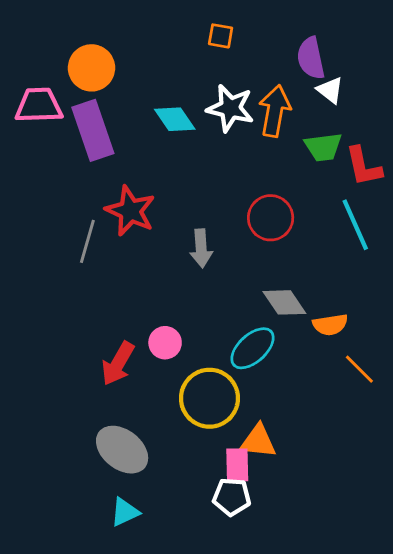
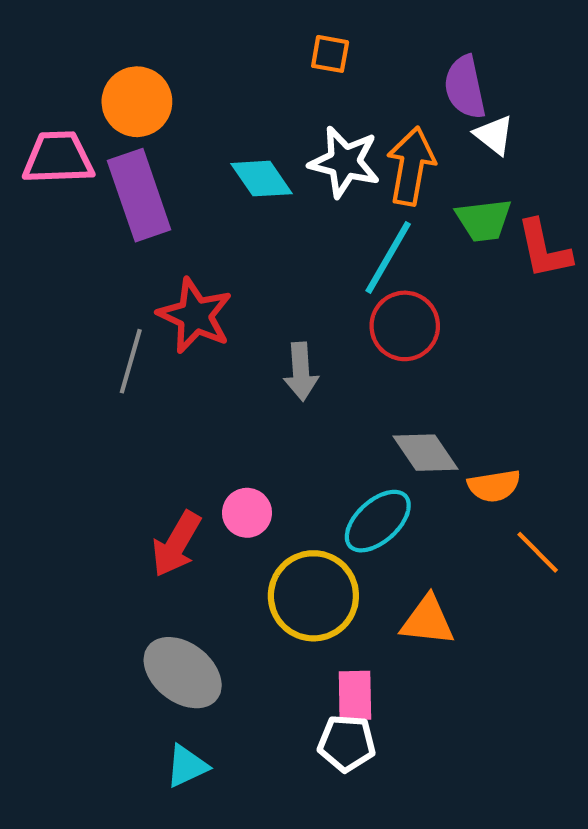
cyan line: (355, 225) -> (388, 257), moved, turned 54
orange triangle: (258, 441) -> (428, 621), moved

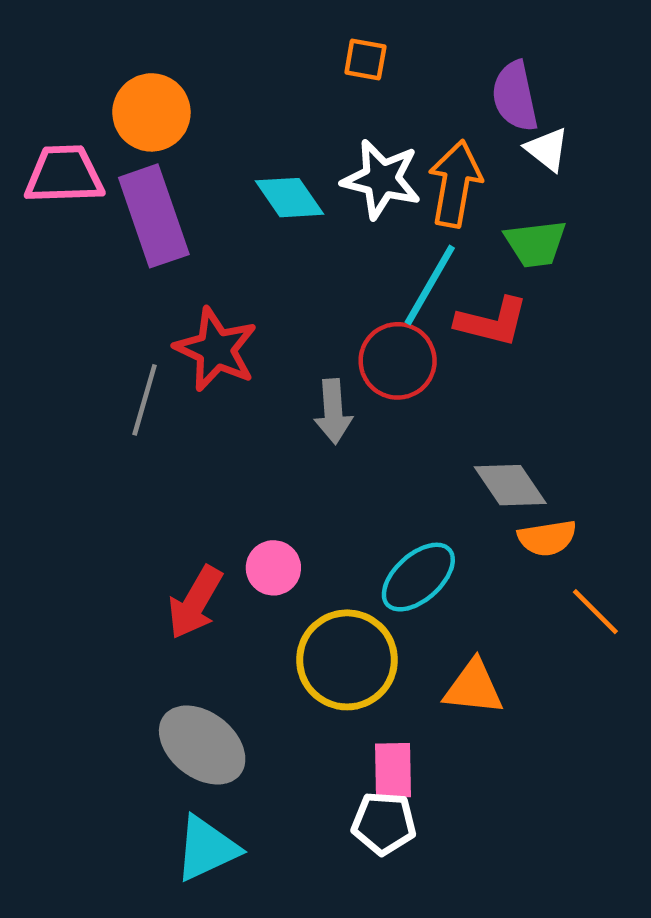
red L-shape: (544, 249) -> (492, 322), moved, turned -64
red circle: (405, 326) -> (398, 361), moved
gray diamond: (426, 453) -> (510, 485), moved
cyan triangle: (187, 766) -> (207, 849), size x1.4

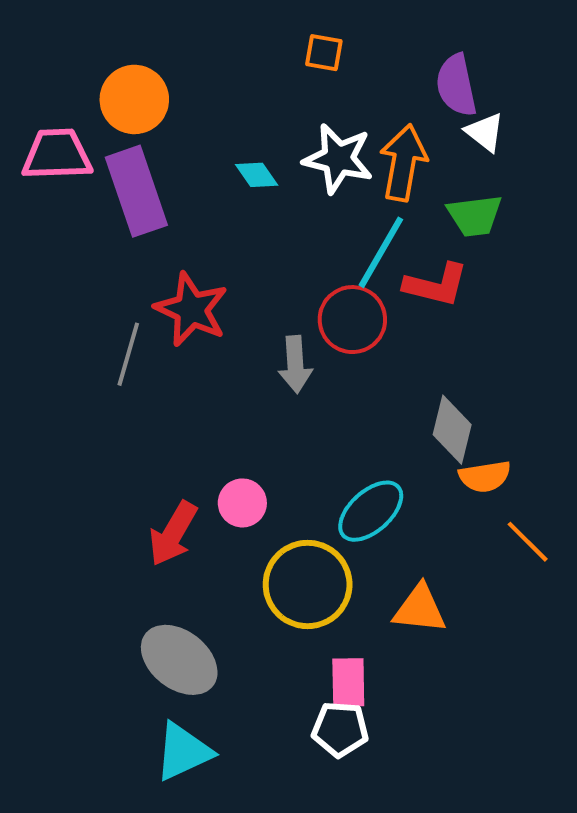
cyan diamond: (290, 198) -> (257, 175), size x0.7
gray diamond: (510, 485) -> (452, 430), turned 48

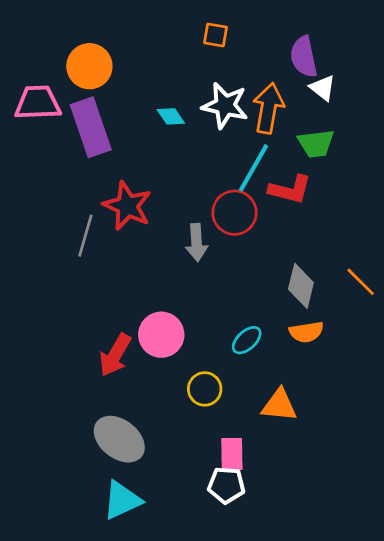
orange semicircle: (485, 476) -> (306, 332), moved
pink circle: (242, 503) -> (161, 335), size x1.4
cyan ellipse: (371, 511) -> (247, 340), size x0.7
orange line: (528, 542) -> (361, 282), moved
yellow circle: (308, 584) -> (205, 389), size x0.6

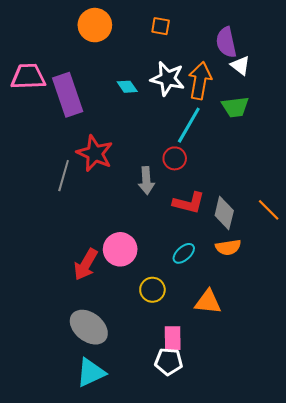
orange circle: (89, 66) -> (95, 25), moved
red L-shape: (290, 190) -> (189, 203), moved
red circle: (235, 213) -> (175, 158), size x0.7

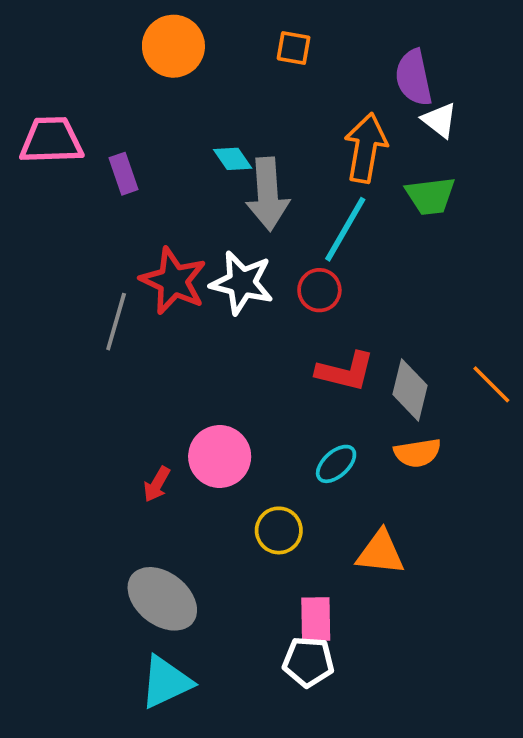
white star: (168, 79) -> (242, 283), moved
purple rectangle: (68, 95) -> (124, 174), size x0.5
gray arrow: (146, 181) -> (268, 194), moved, size x1.4
red arrow: (86, 264) -> (157, 484), size x0.6

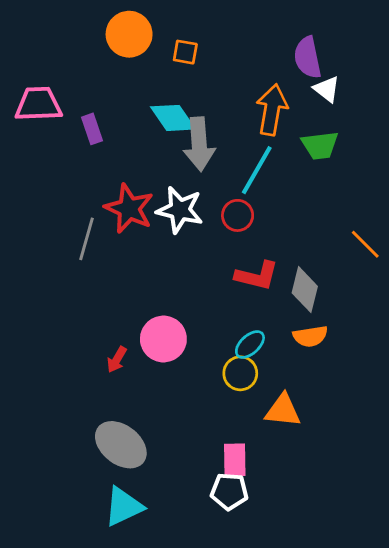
orange square: (294, 48) -> (185, 52), moved
cyan diamond: (233, 159) -> (173, 118), size x1.6
orange line: (491, 384) -> (365, 244), moved
yellow circle: (279, 530) -> (240, 373), moved

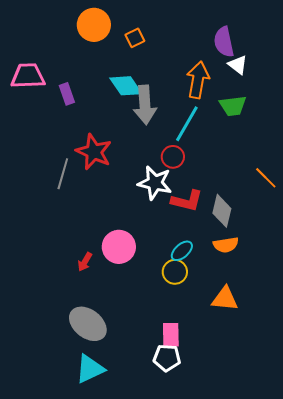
orange square: (185, 52) -> (135, 38), turned -36
white star: (180, 210) -> (155, 183), moved
orange triangle: (283, 410) -> (225, 299), moved

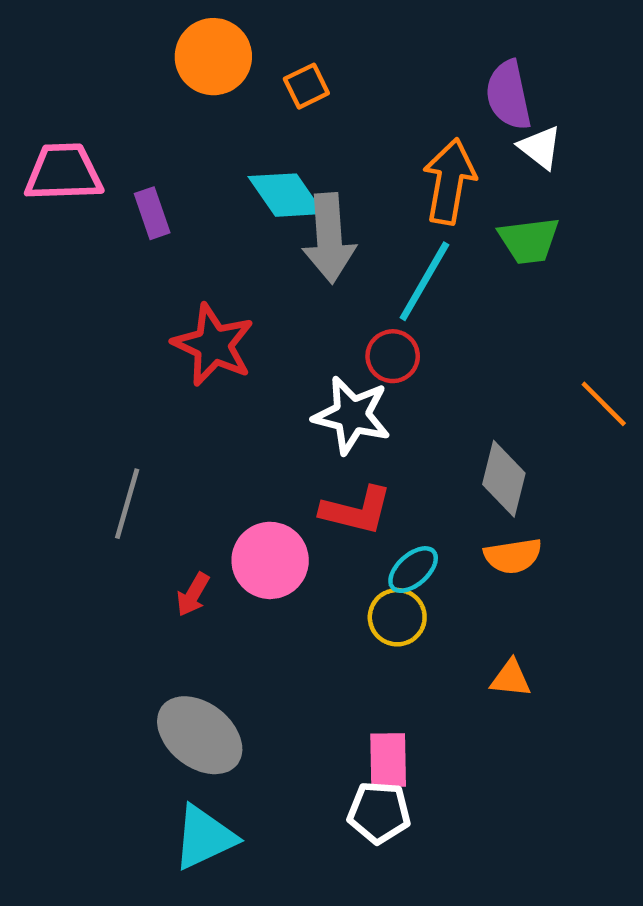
gray line: (63, 174) -> (127, 504), moved
red L-shape: (187, 201) -> (356, 511), moved
orange triangle: (225, 299) -> (511, 678), size x0.7

